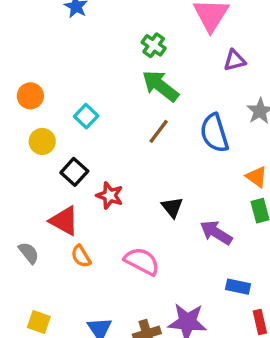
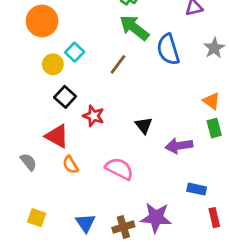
orange circle: (30, 96) -> (42, 21), moved, size x1.5
brown line: (159, 131) -> (118, 64), moved
blue semicircle: (214, 133) -> (168, 49), moved
yellow circle: (42, 141) -> (53, 64), moved
purple arrow: (216, 233) -> (179, 146), turned -40

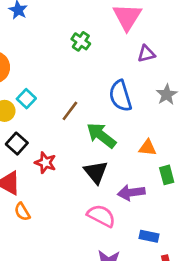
green arrow: (134, 28) -> (101, 135), moved
orange triangle: (212, 101) -> (148, 148), moved, turned -30
black triangle: (144, 125) -> (96, 172), size x1.4
pink semicircle: (119, 169) -> (101, 216), moved

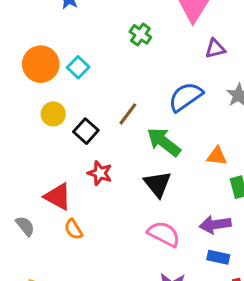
blue semicircle: (120, 96) -> (186, 97), turned 72
cyan square: (26, 99) -> (78, 67), moved
black square: (17, 144) -> (86, 131), moved
purple arrow: (131, 193) -> (215, 225), moved

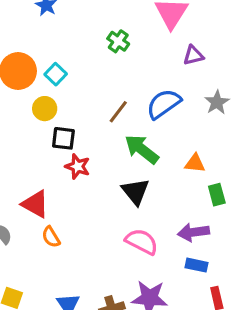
yellow circle: (53, 114) -> (45, 109), moved
brown line: (128, 114) -> (118, 112), moved
black square: (86, 131) -> (63, 138), turned -35
red star: (100, 173) -> (78, 166), moved

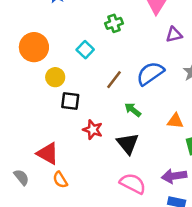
green cross: (118, 41) -> (114, 23), turned 36
cyan square: (56, 74) -> (85, 50), moved
green arrow: (142, 149) -> (133, 110), size x0.6
red star: (78, 166) -> (93, 130), moved

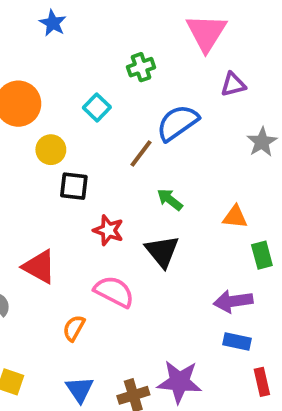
blue semicircle: (150, 73) -> (177, 123), moved
orange semicircle: (60, 180) -> (74, 328), moved, turned 60
pink semicircle: (133, 183) -> (114, 292), moved

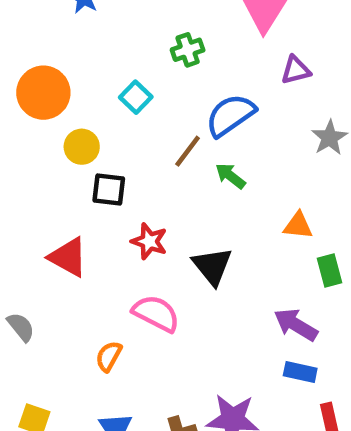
green arrow: (170, 200) -> (230, 176), moved
red triangle: (39, 267) -> (68, 257), moved
purple arrow: (233, 301) -> (296, 325), turned 39

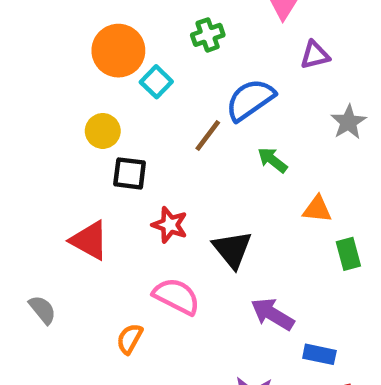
orange circle: (43, 93) -> (118, 51), moved
green arrow: (230, 176) -> (272, 160), moved
purple arrow: (296, 325) -> (272, 314), moved

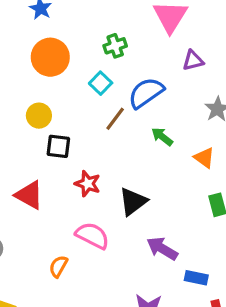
cyan square: (156, 82) -> (101, 83), moved
orange triangle: (317, 209) -> (204, 158), moved, turned 30
black triangle: (232, 249) -> (133, 202), turned 32

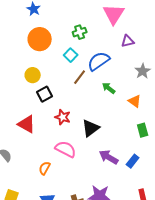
black square: (58, 146) -> (45, 94), turned -35
blue rectangle: (196, 278) -> (133, 161), moved, turned -64

